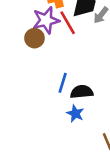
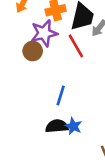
red line: (68, 23) -> (76, 46), moved
black semicircle: (82, 92) -> (57, 126), moved

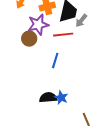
red line: (76, 46) -> (63, 35), turned -66
blue line: (61, 96) -> (55, 61), moved

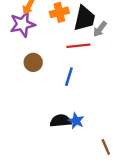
purple star: (38, 25) -> (22, 24), moved
brown circle: (29, 39) -> (33, 62), moved

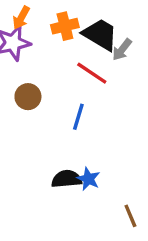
black trapezoid: (84, 18) -> (100, 34), turned -72
red line: (78, 46) -> (92, 73), turned 40

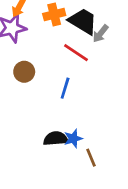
blue star: (88, 179) -> (73, 139), turned 30
brown line: (130, 216) -> (91, 158), moved

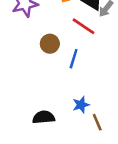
brown circle: (24, 72) -> (50, 44), moved
black semicircle: (56, 139) -> (44, 117), moved

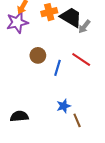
red line: (84, 26) -> (81, 60), moved
black semicircle: (44, 117) -> (19, 116), moved

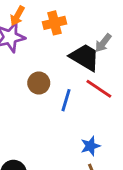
black trapezoid: (71, 17) -> (85, 57), moved
blue star: (64, 106) -> (90, 146), moved

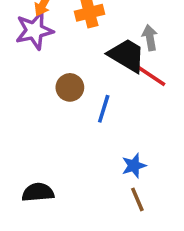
gray arrow: (103, 43) -> (150, 38), turned 132
red line: (99, 89) -> (150, 75), moved

